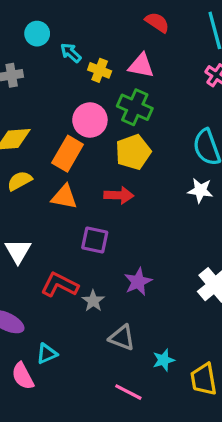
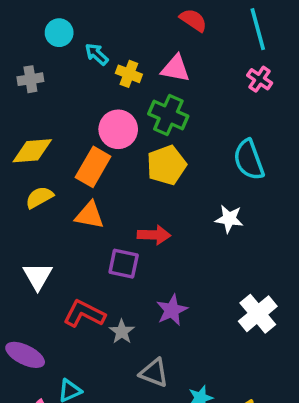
white star: (200, 190) -> (229, 219), moved
red arrow: (119, 195) -> (154, 235), moved

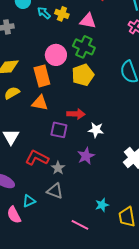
yellow cross: (129, 74) -> (62, 14), moved
orange rectangle: (93, 167) -> (42, 76), turned -45
white star: (229, 219) -> (96, 130), moved
gray triangle: (154, 373) -> (55, 191), moved

